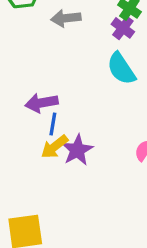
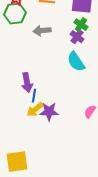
purple arrow: (41, 103) -> (27, 83), turned -90
purple star: (77, 150) -> (49, 112), turned 30

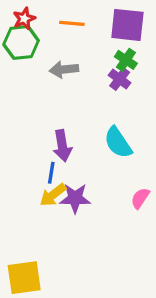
cyan semicircle: (76, 62) -> (118, 143), moved
purple arrow: (27, 83) -> (62, 146), moved

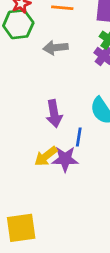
blue line: (51, 173) -> (79, 137), moved

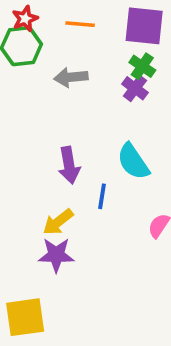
purple star: (65, 159) -> (56, 255), moved

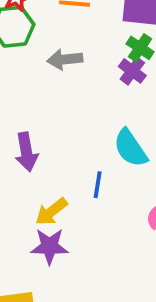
purple arrow: (69, 165) -> (26, 152), moved

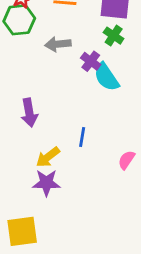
purple cross: (132, 71) -> (91, 61), moved
cyan semicircle: (130, 148) -> (106, 77), moved

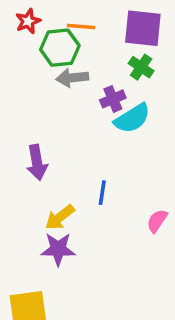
green hexagon: (19, 20) -> (60, 48), moved
purple cross: (91, 61) -> (113, 99), turned 30
cyan semicircle: (106, 77) -> (132, 118), turned -88

